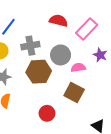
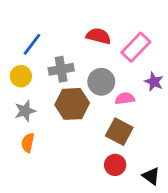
red circle: (47, 113) -> (115, 165), moved

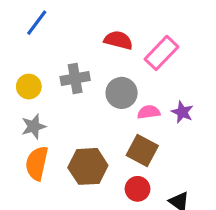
blue line: (32, 44) -> (37, 23), moved
purple star: (154, 82) -> (182, 112), moved
brown hexagon: (72, 104) -> (88, 166), moved
orange semicircle: (28, 143) -> (37, 163), size x1.5

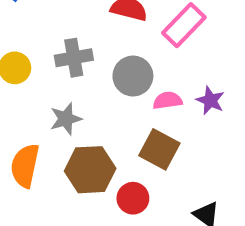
gray star: (34, 126) -> (66, 119), moved
red circle: (138, 189) -> (133, 198), moved

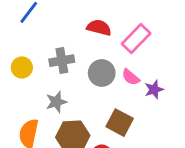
pink semicircle: (168, 100) -> (131, 77), moved, turned -132
purple star: (210, 100) -> (154, 90), turned 30

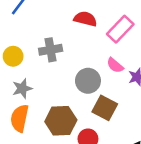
gray circle: (102, 73) -> (88, 81), moved
gray star: (56, 102) -> (22, 89), moved

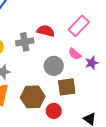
red semicircle: (85, 19) -> (46, 31), moved
brown square: (105, 108) -> (67, 87), turned -36

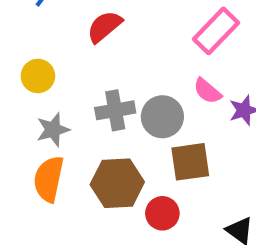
red semicircle: (46, 31) -> (104, 27), moved, turned -54
gray cross: (25, 42) -> (115, 110), moved

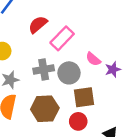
pink rectangle: (216, 31) -> (62, 38), moved
red circle: (162, 213) -> (78, 121), moved

